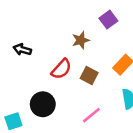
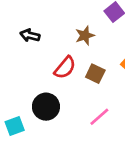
black arrow: (22, 49) -> (30, 35), moved

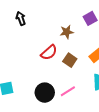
black arrow: (30, 35) -> (21, 18), moved, turned 48
black circle: (46, 107) -> (45, 93), moved

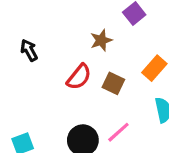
black arrow: (21, 18) -> (29, 50), moved

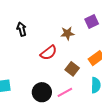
brown square: (113, 83) -> (72, 69), moved

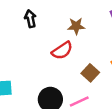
brown star: (67, 33) -> (76, 26), moved

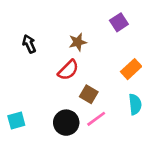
brown square: (90, 73) -> (89, 94), moved

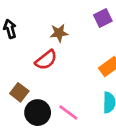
brown square: (89, 94) -> (19, 92), moved
pink line: (96, 119) -> (68, 112), turned 66

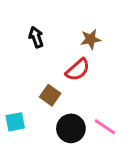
brown square: (19, 92) -> (50, 95), moved

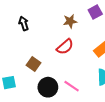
brown star: (91, 39) -> (70, 21), moved
red semicircle: (78, 70) -> (65, 47), moved

